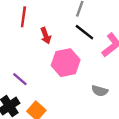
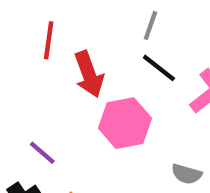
red arrow: (46, 36) -> (89, 74), size x1.5

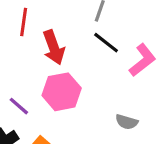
pink hexagon: (125, 123) -> (62, 92), moved

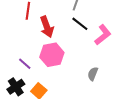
gray semicircle: (127, 122) -> (93, 74), turned 96

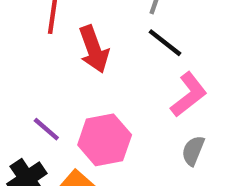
pink L-shape: (103, 35) -> (189, 95), moved
pink hexagon: (52, 55) -> (105, 140), moved

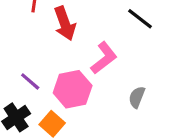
black line: (165, 43) -> (140, 19), moved
pink L-shape: (189, 95) -> (104, 58), moved

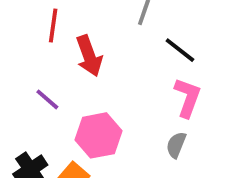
pink L-shape: (104, 58) -> (187, 98), moved, turned -32
purple line: (30, 81) -> (47, 99), moved

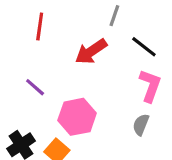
red arrow: (89, 56) -> (91, 51), moved, turned 76

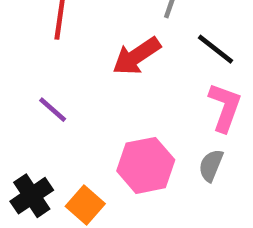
pink hexagon: (77, 117) -> (146, 165), moved

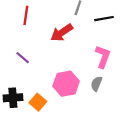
black line: (216, 49) -> (104, 19), moved, turned -48
black cross: (32, 196) -> (13, 98), turned 30

